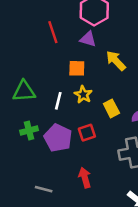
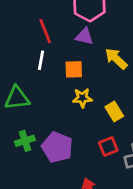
yellow star: (83, 95) -> (82, 98), turned -30
white line: (58, 101) -> (41, 60), moved
red square: (87, 133) -> (108, 147), moved

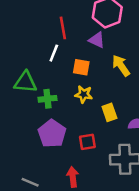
green cross: (25, 141) -> (47, 99), moved
red square: (108, 147) -> (87, 142), moved

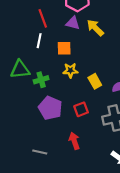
yellow arrow: (121, 66) -> (95, 28), moved

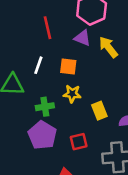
white line: (39, 41) -> (38, 65), moved
green cross: (41, 80) -> (45, 107), moved

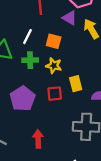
green cross: (45, 107) -> (30, 60), moved
red square: (79, 142) -> (55, 94), moved

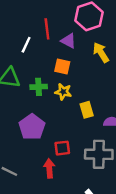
purple triangle: (70, 18) -> (69, 41), moved
white line: (28, 37) -> (26, 45), moved
red square: (55, 94) -> (62, 148), moved

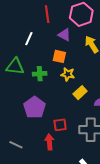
red line: (47, 29) -> (47, 14), moved
yellow star: (63, 92) -> (68, 74), moved
yellow rectangle: (87, 110) -> (80, 93), turned 64

